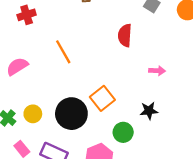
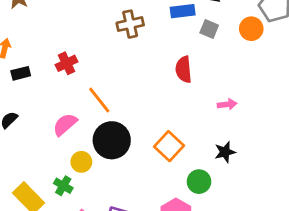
orange line: (63, 52) -> (99, 100), moved
yellow circle: (33, 114) -> (81, 162), moved
black circle: (71, 114) -> (112, 140), moved

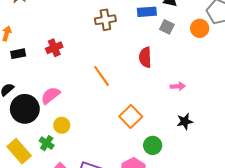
orange line: (99, 100) -> (102, 76), moved
black circle: (112, 140) -> (25, 109), moved
black star: (225, 152) -> (185, 121), moved

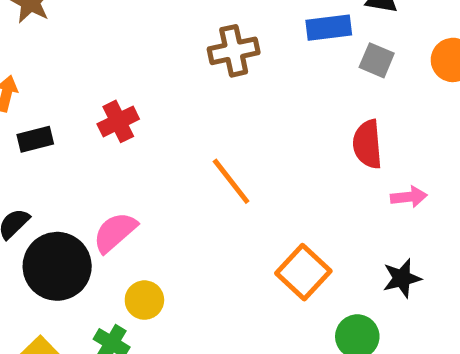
red semicircle: (145, 57) -> (367, 144), moved
black star: (185, 121) -> (402, 278), moved

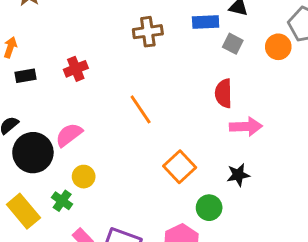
pink arrow: (409, 197) -> (246, 127), size x1.5

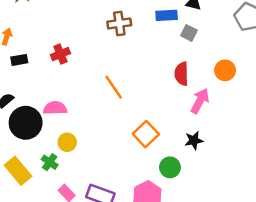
orange circle: (278, 47) -> (225, 70), moved
pink arrow: (246, 127) -> (200, 101), turned -60
pink semicircle: (69, 135) -> (55, 108), turned 35

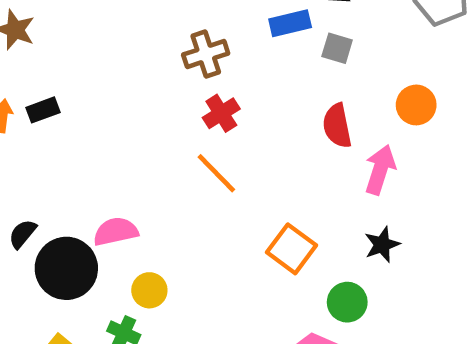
red cross: (60, 54) -> (221, 113), moved
black rectangle: (19, 60) -> (43, 110), moved

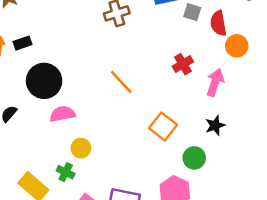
red cross: (221, 113) -> (183, 64), moved
red semicircle: (337, 126) -> (218, 23), moved
black circle: (66, 268) -> (44, 81), moved

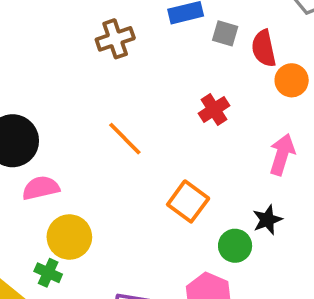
pink arrow: (215, 82) -> (282, 154), moved
black star: (215, 125) -> (267, 220), moved
yellow circle: (81, 148) -> (69, 237), size x1.5

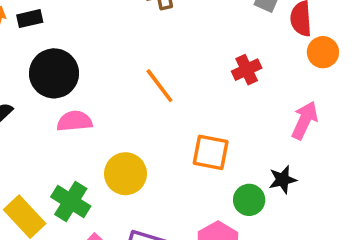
orange square: (188, 201) -> (211, 152), turned -33
yellow circle: (69, 237) -> (125, 174), moved
green cross: (48, 273) -> (71, 202), size x1.5

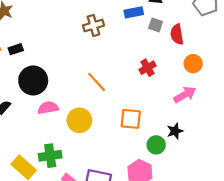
orange circle: (323, 52) -> (193, 64), moved
pink arrow: (305, 120) -> (185, 95), turned 40
yellow circle: (125, 174) -> (79, 120), moved
green cross: (71, 202) -> (50, 156), turned -35

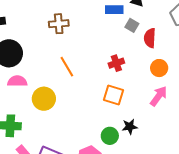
brown cross: (93, 25) -> (59, 24), moved
pink arrow: (185, 95) -> (159, 96), moved, turned -35
orange square: (131, 119) -> (114, 95), moved

